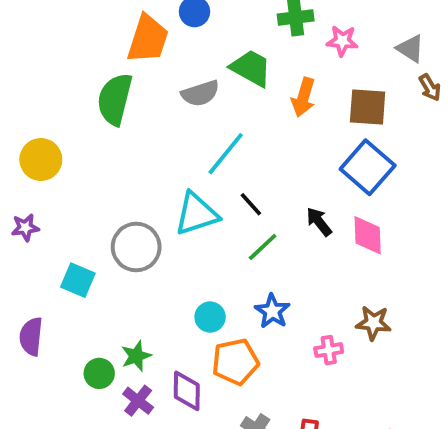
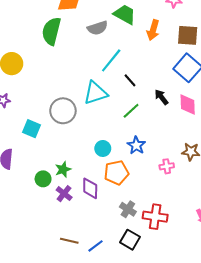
black line: (251, 204) -> (130, 80), moved

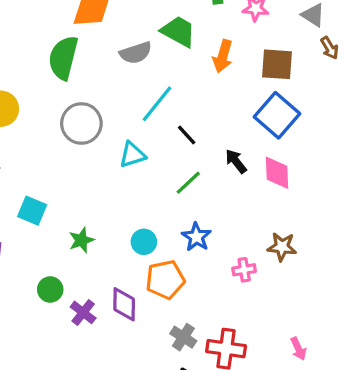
cyan triangle: (95, 93) -> (132, 155), size x0.7
gray circle: (63, 111) -> (81, 124), moved
green star: (63, 169) -> (81, 240), moved

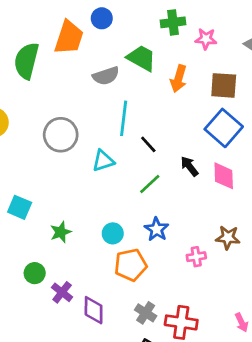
green semicircle: (63, 58) -> (26, 61), moved
cyan line: (157, 104) -> (124, 118), turned -32
purple diamond: (124, 304) -> (94, 310), moved

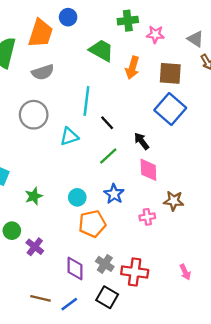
gray semicircle: (106, 76) -> (43, 72), moved
pink diamond: (224, 176) -> (148, 170), moved
purple diamond: (94, 310) -> (75, 269), moved

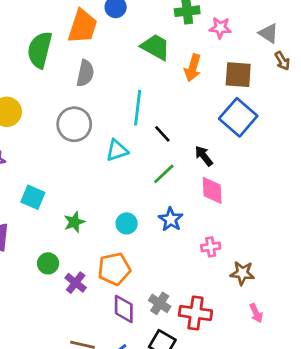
gray semicircle: (43, 72) -> (85, 73), turned -60
brown star: (174, 201) -> (242, 273), moved
orange pentagon: (92, 224) -> (114, 269), moved

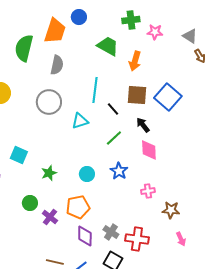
brown square: (238, 75) -> (137, 95), moved

